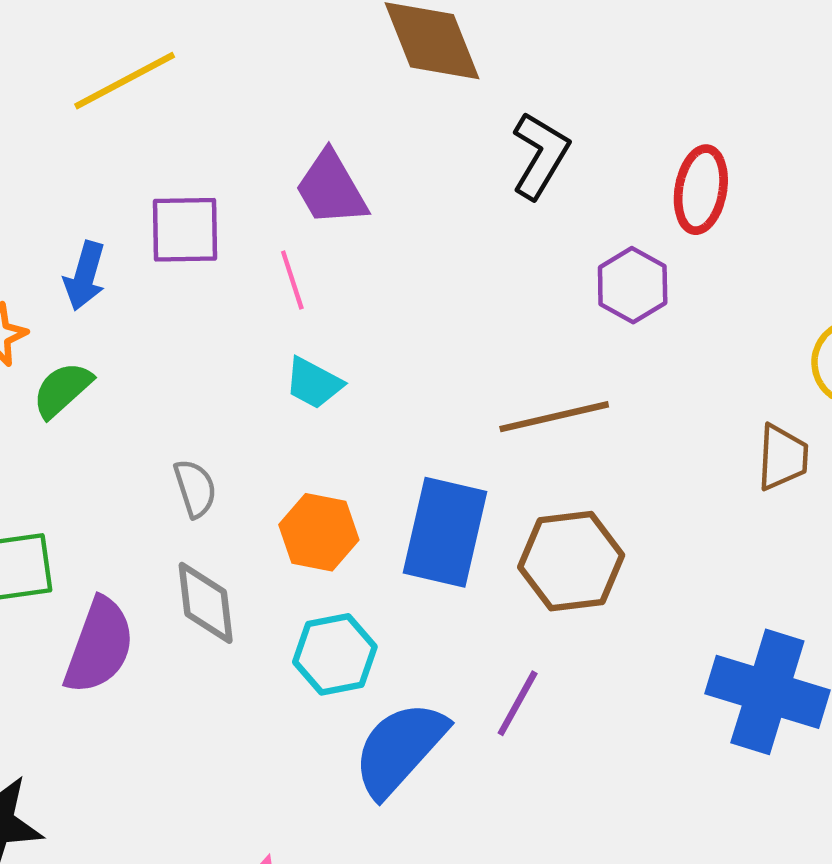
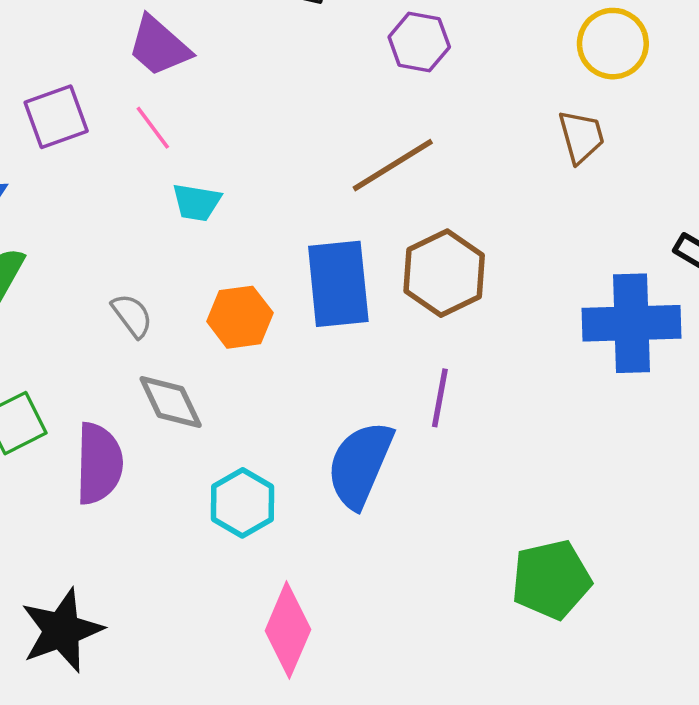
cyan hexagon: (335, 654) -> (243, 503), moved

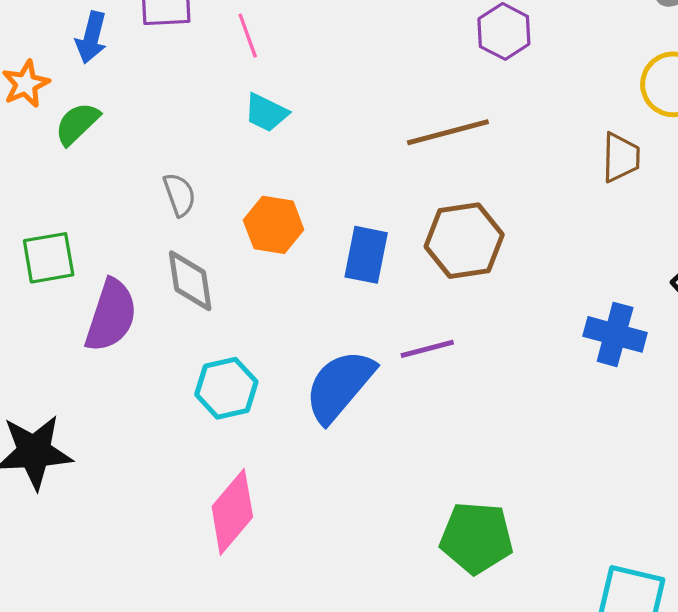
blue rectangle: (338, 284) -> (366, 255), moved, size x0.7
blue cross: (631, 323) -> (615, 334), size x0.7
purple line: (440, 398) -> (427, 349), turned 48

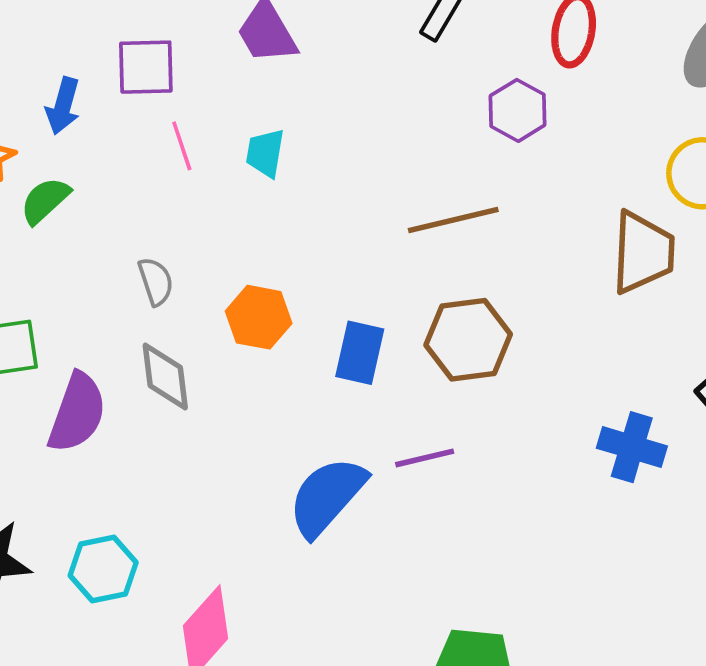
pink line: (248, 36) -> (182, 146), moved
cyan trapezoid: (266, 113) -> (265, 153), moved, turned 72
brown trapezoid: (621, 157) -> (643, 252), size x1.5
cyan hexagon: (226, 388) -> (103, 569), moved

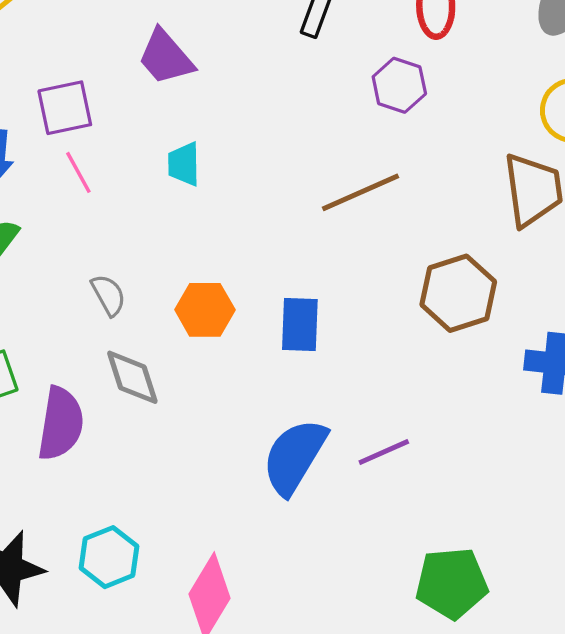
pink line: (182, 146) -> (78, 172), moved
brown hexagon: (468, 340) -> (458, 293), moved
purple line: (425, 458) -> (384, 452), moved

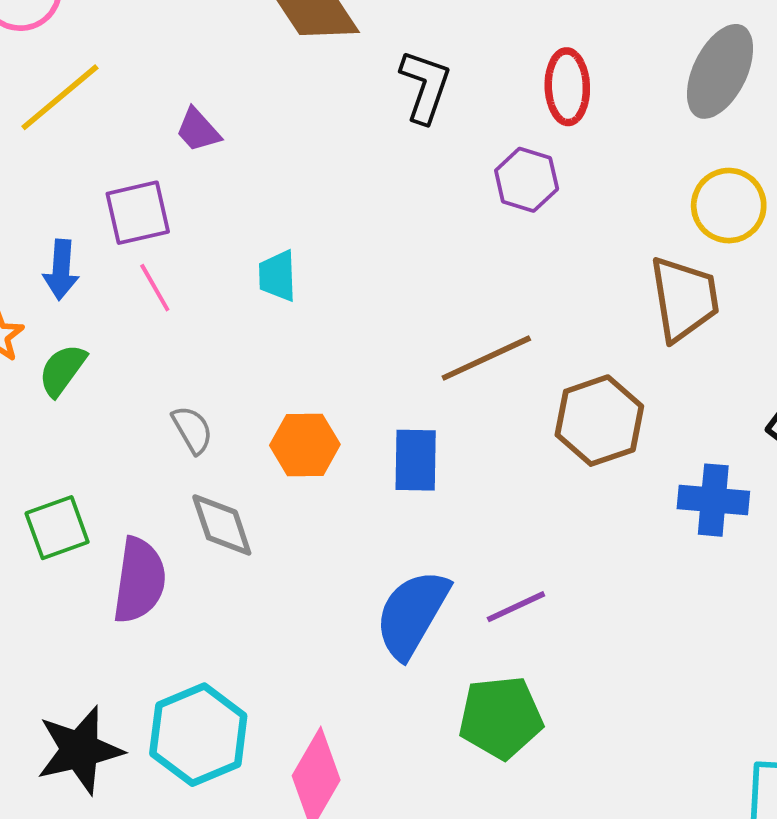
purple trapezoid: (166, 57) -> (198, 130), moved, size x0.7
brown line: (361, 192) -> (486, 358), moved
cyan hexagon: (109, 557) -> (198, 735), size x1.4
green pentagon: (452, 583) -> (501, 717), moved

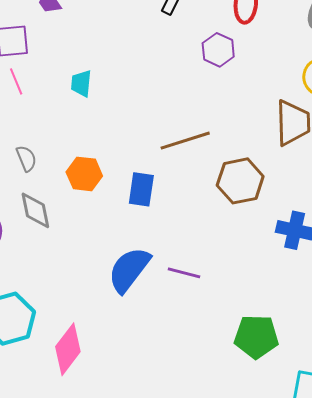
purple line: (516, 607) -> (184, 273), turned 32
green pentagon: (501, 717) -> (256, 337), moved

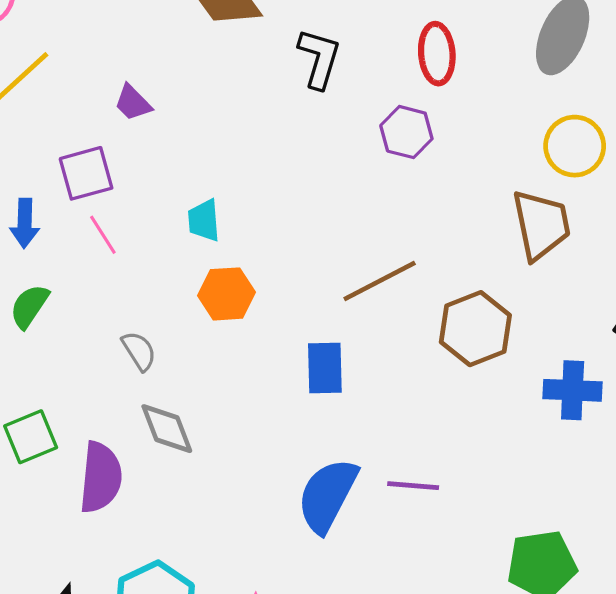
orange hexagon: (84, 174) -> (227, 294), moved

